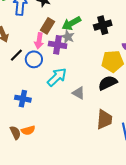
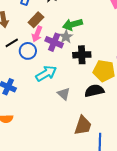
black cross: (103, 25) -> (82, 55), moved
brown rectangle: (48, 26) -> (36, 20), moved

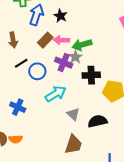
pink arrow: (37, 34) -> (61, 40), moved, turned 70
black semicircle: (94, 91) -> (98, 121), moved
brown trapezoid: (83, 126) -> (73, 144), moved

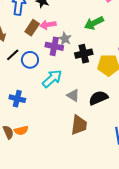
green arrow: (82, 45) -> (94, 23), moved

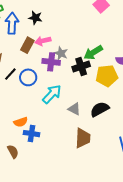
green arrow: (94, 23) -> (93, 53), moved
blue cross: (17, 99) -> (31, 134), moved
orange semicircle: (21, 130) -> (21, 122), moved

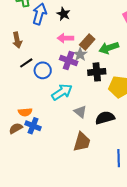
brown rectangle: (27, 45) -> (87, 42), moved
green arrow: (93, 53) -> (109, 48), moved
brown semicircle: (13, 152) -> (16, 128), moved, turned -104

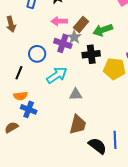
black line: (26, 63) -> (19, 73), moved, turned -32
gray triangle: (80, 112) -> (76, 94), turned -40
black semicircle: (105, 118) -> (97, 146), moved, turned 54
brown semicircle: (16, 128) -> (11, 127), moved

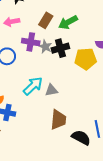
pink arrow: (59, 21) -> (12, 22), moved
gray star: (74, 37) -> (45, 47), moved
cyan arrow: (57, 75) -> (33, 86), moved

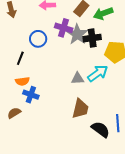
gray star: (45, 47) -> (77, 34), size x1.5
cyan arrow: (33, 86) -> (98, 73), moved

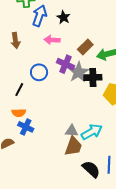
cyan arrow: (98, 73) -> (92, 132), moved
gray triangle: (78, 78) -> (72, 131), moved

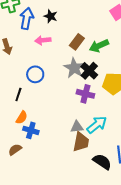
purple cross: (66, 64) -> (85, 94), moved
black cross: (93, 77) -> (89, 71), turned -36
orange semicircle: (19, 113) -> (22, 118), turned -48

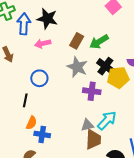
black star: (51, 16) -> (47, 19), size x1.5
black cross: (89, 71) -> (105, 66), moved

